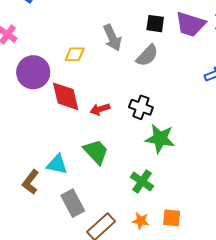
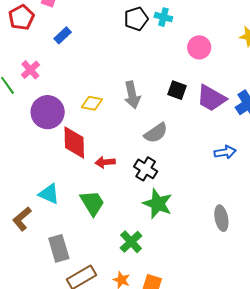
gray semicircle: (147, 55) -> (156, 133), moved
cyan triangle: (57, 164) -> (49, 194), moved

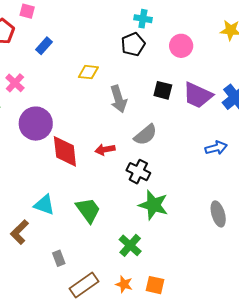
black pentagon: (136, 19) -> (133, 44), moved
yellow diamond: (92, 103) -> (88, 72), moved
red arrow: (105, 162) -> (105, 150), moved
gray rectangle: (59, 248) -> (59, 258), size x0.6

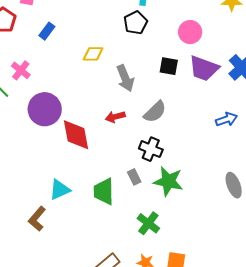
pink circle: (181, 46) -> (190, 32), moved
red arrow: (105, 150) -> (115, 117), moved
cyan triangle: (44, 205) -> (60, 190), turned -40
green trapezoid: (88, 210) -> (104, 191), turned -140
gray rectangle: (59, 258) -> (134, 177), moved

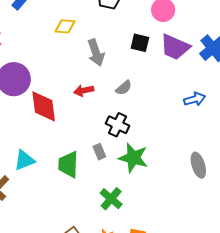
gray semicircle: (155, 112) -> (124, 88), size x0.7

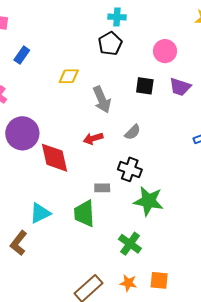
purple trapezoid: (175, 47) -> (180, 87), size x0.7
gray rectangle: (99, 152) -> (102, 188), moved, turned -63

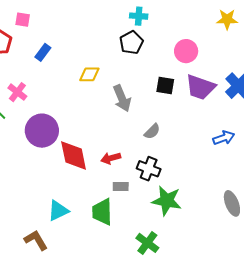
purple trapezoid: (180, 87) -> (200, 87), size x1.4
red arrow: (93, 138) -> (111, 158), moved
brown L-shape: (19, 243) -> (36, 240), turned 110

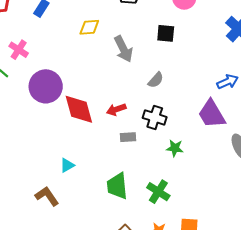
purple trapezoid: (200, 87) -> (212, 114), moved, turned 44
green star: (167, 201) -> (175, 148), size x0.6
cyan triangle: (58, 211) -> (67, 165), size x0.7
green trapezoid: (102, 212) -> (117, 186), moved

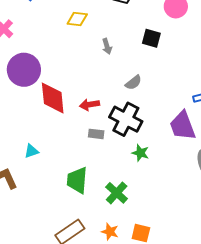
gray arrow: (123, 49) -> (107, 46), size x0.6
black cross: (155, 117) -> (126, 119), size x1.4

